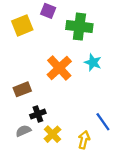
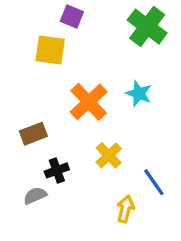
yellow square: (22, 25) -> (50, 50), moved, turned 30
green cross: (79, 27) -> (147, 27), moved, turned 30
yellow cross: (52, 134) -> (109, 155), moved

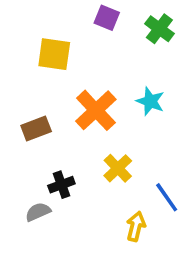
purple square: (72, 16) -> (107, 18), moved
green cross: (147, 27) -> (159, 29), size x0.7
brown rectangle: (33, 134) -> (36, 128), moved

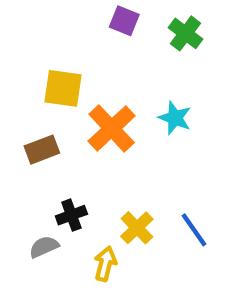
yellow square: (54, 54) -> (63, 88), moved
yellow cross: (118, 168) -> (137, 228), moved
yellow arrow: (136, 226) -> (105, 264), moved

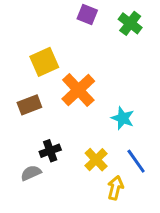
yellow square: (63, 88) -> (44, 62), turned -32
cyan star: (175, 118) -> (123, 118), moved
yellow arrow: (105, 264) -> (115, 188), moved

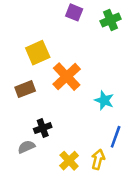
green cross: (130, 23) -> (111, 20), turned 30
yellow cross: (96, 160) -> (69, 161), moved
blue line: (136, 161) -> (116, 137), turned 55

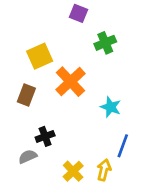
green cross: (111, 20) -> (105, 43), moved
brown rectangle: (25, 89) -> (26, 95), turned -48

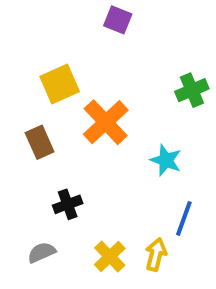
green cross: (105, 43) -> (192, 90), moved
brown rectangle: (26, 95) -> (40, 142), turned -45
gray semicircle: (28, 157) -> (42, 252), moved

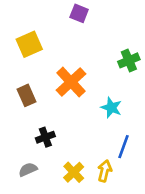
yellow square: (60, 84) -> (29, 44), moved

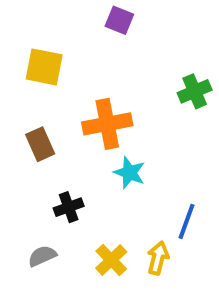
yellow square: (29, 44) -> (44, 67), turned 35
orange cross: (71, 82) -> (107, 124), turned 32
cyan star: (111, 108) -> (130, 173), moved

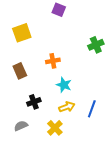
yellow square: (44, 67) -> (22, 33), turned -30
orange cross: (107, 124) -> (53, 61), size x0.6
yellow arrow: (158, 258) -> (67, 107), moved, turned 56

